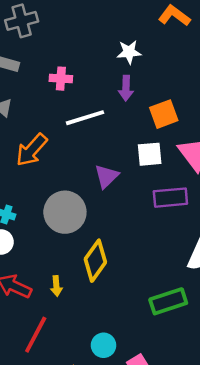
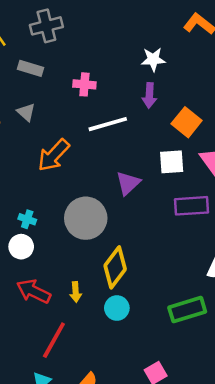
orange square: (164, 114) -> (187, 122), turned -32
cyan circle: (103, 345) -> (117, 308), moved

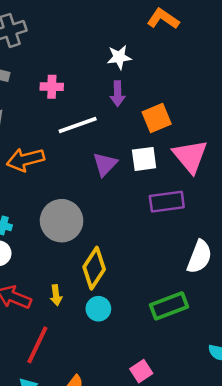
orange square: (187, 122) -> (157, 118), turned 32
orange arrow: (54, 155) -> (25, 160), turned 36
purple triangle: (128, 183) -> (105, 164), moved

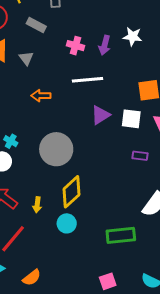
purple arrow: (118, 94) -> (105, 45), moved
orange arrow: (25, 160) -> (41, 96), size x0.7
purple rectangle: (167, 202) -> (140, 156), size x0.6
pink square: (141, 371) -> (108, 281), moved

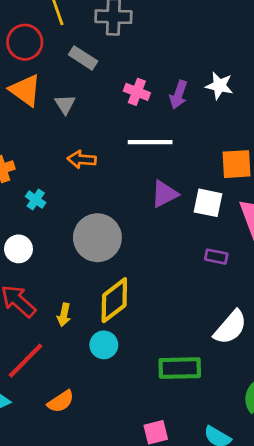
cyan cross: (11, 141) -> (36, 200), moved
orange semicircle: (32, 278) -> (61, 401), moved

